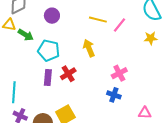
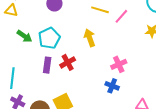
green arrow: (26, 35) -> (24, 36), moved
cyan pentagon: (49, 50) -> (49, 38), turned 30

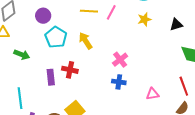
cyan pentagon: (49, 38) -> (56, 37), moved
red cross: (68, 62) -> (70, 70), turned -35

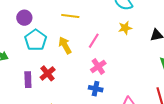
pink line: (111, 12) -> (94, 41), moved
red cross: (70, 70) -> (48, 73), turned 35

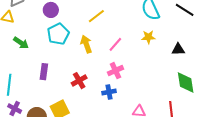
yellow line: (70, 16) -> (96, 16), turned -54
red cross: (48, 73) -> (79, 81), moved
blue cross: (96, 89) -> (109, 92), turned -32

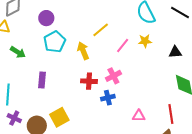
yellow line: (96, 16) -> (101, 30), moved
pink line: (115, 44) -> (123, 45), moved
red cross: (79, 81) -> (89, 81), moved, turned 35

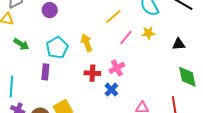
yellow line: (101, 30) -> (113, 17), moved
cyan pentagon: (55, 42) -> (57, 48), moved
blue cross: (108, 98) -> (111, 90), turned -32

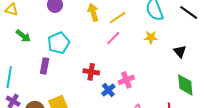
pink line: (126, 37) -> (113, 38), moved
yellow arrow: (87, 43) -> (93, 12), moved
black triangle: (179, 44) -> (180, 52), turned 48
pink cross: (117, 68) -> (126, 80), moved

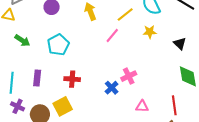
yellow line: (118, 18) -> (125, 15), moved
purple rectangle: (45, 66) -> (37, 78), moved
red cross: (91, 72) -> (72, 79), moved

